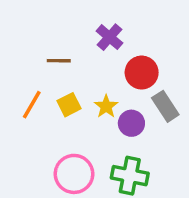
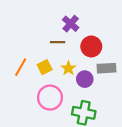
brown line: (59, 61) -> (58, 42), moved
gray rectangle: (165, 106) -> (107, 68), turned -60
pink circle: (74, 174) -> (50, 98), moved

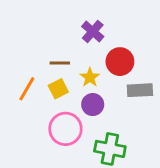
brown line: (58, 42) -> (60, 63), moved
yellow star: (68, 68) -> (90, 77), moved
purple circle: (85, 79) -> (93, 105), moved

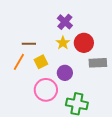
brown line: (60, 63) -> (29, 44), moved
yellow star: (90, 77) -> (63, 43), moved

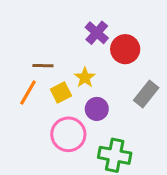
yellow star: (63, 43) -> (85, 78), moved
red circle: (84, 43) -> (125, 49), moved
gray rectangle: (98, 63) -> (146, 94), turned -48

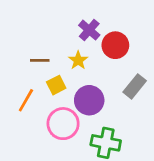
yellow star: (85, 78) -> (78, 60), moved
orange line: (28, 92) -> (26, 100), moved
purple circle: (97, 109) -> (89, 100), size x1.4

